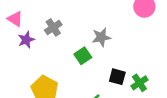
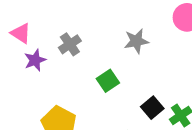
gray star: (101, 37) -> (136, 41), moved
black square: (117, 77) -> (152, 108), turned 35

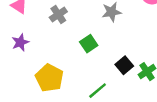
purple star: (35, 60) -> (20, 42), moved

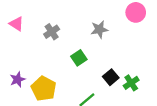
purple star: (20, 42) -> (18, 79), moved

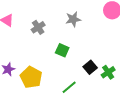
gray star: (99, 29) -> (73, 19), moved
green square: (79, 58) -> (62, 50), turned -32

